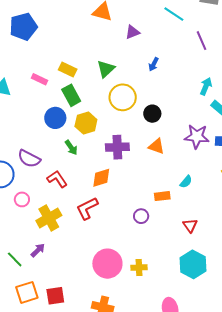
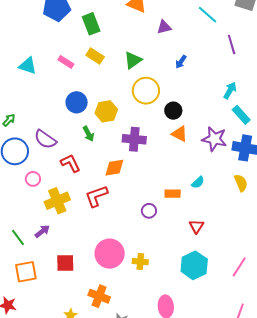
green rectangle: (71, 95) -> (91, 24), moved
orange triangle: (156, 146) -> (180, 134), moved
red square: (55, 296) -> (65, 263), moved

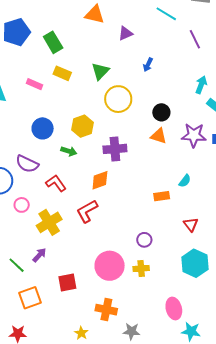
blue circle: (77, 102) -> (43, 128), moved
black circle: (173, 111) -> (161, 112), moved
green arrow: (88, 134) -> (69, 151), turned -35
purple circle: (149, 211) -> (144, 240), moved

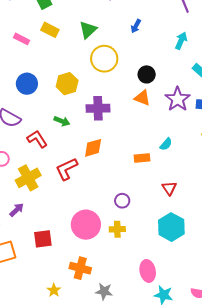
cyan arrow: (201, 85) -> (181, 41), moved
purple star: (194, 135) -> (178, 99), turned 30
green arrow: (69, 151) -> (62, 121), moved
orange diamond: (100, 180) -> (93, 148), moved

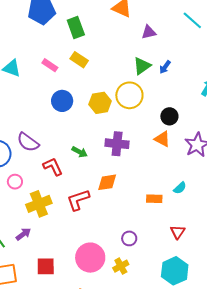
green triangle: (88, 30) -> (142, 66), moved
blue circle: (27, 84) -> (62, 101), moved
yellow hexagon: (67, 84) -> (100, 103), moved
yellow cross: (117, 229) -> (121, 266), turned -35

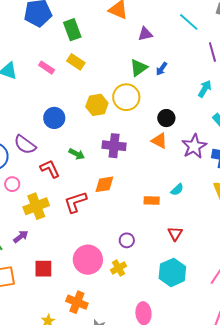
blue circle: (62, 101) -> (54, 118), moved

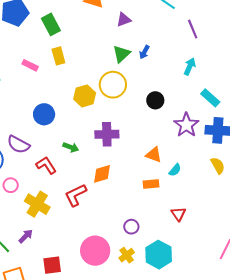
yellow rectangle: (76, 62) -> (58, 56), turned 48
orange triangle: (159, 141) -> (154, 155), moved
yellow cross: (36, 206) -> (37, 204), turned -30
cyan hexagon: (172, 272) -> (159, 255), moved

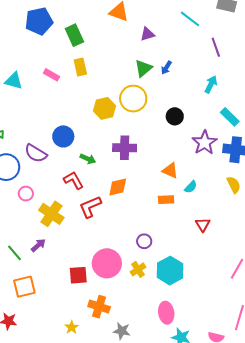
blue circle: (44, 114) -> (63, 136), moved
red L-shape: (46, 165) -> (73, 180), moved
red triangle: (178, 214) -> (203, 225), moved
red square: (52, 265) -> (78, 275), moved

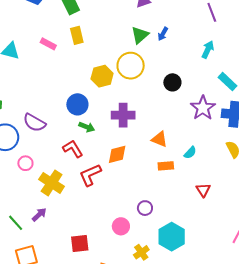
blue circle: (63, 136) -> (77, 104), moved
orange triangle: (170, 171) -> (159, 139), moved
pink circle: (107, 263) -> (121, 226), moved, size x0.6
yellow cross: (138, 269) -> (141, 252), moved

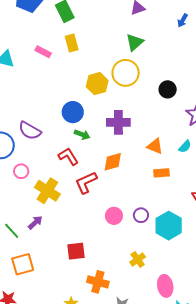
blue arrow: (163, 34) -> (182, 20), moved
cyan semicircle: (190, 153) -> (185, 146), moved
pink circle: (121, 226) -> (114, 216), moved
cyan hexagon: (172, 237) -> (169, 226), moved

